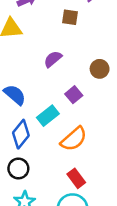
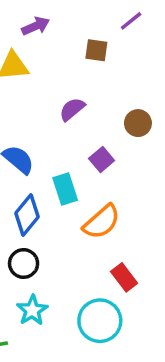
cyan rectangle: (48, 116) -> (65, 189), turned -70
red rectangle: (76, 178) -> (124, 277), moved

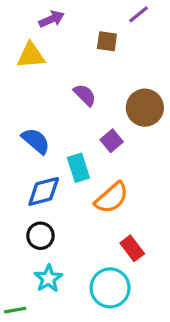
purple semicircle: (72, 109) -> (85, 95), turned 85
brown circle: (138, 123) -> (145, 108), size x1.5
blue diamond: (27, 215) -> (44, 191), turned 36

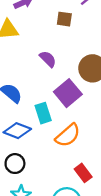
purple square: (112, 141) -> (68, 93), size x1.6
blue diamond: (44, 191) -> (17, 131), turned 36

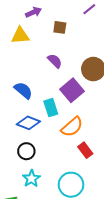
brown square: (64, 19) -> (60, 27), moved
red rectangle: (83, 173) -> (85, 150), moved

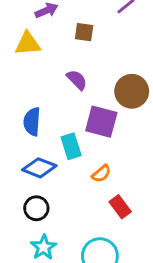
blue semicircle: (23, 90) -> (32, 122), turned -126
purple square: (72, 90) -> (101, 122), turned -35
orange semicircle: (72, 127) -> (101, 174), size x0.6

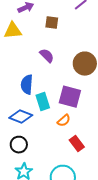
blue semicircle: (32, 122) -> (27, 85), moved
purple square: (101, 122) -> (70, 97), moved

